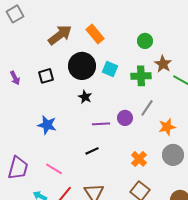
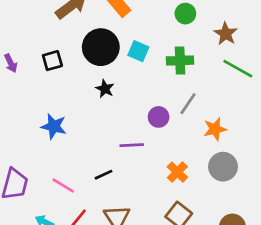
brown star: (163, 64) -> (226, 34), moved
purple line: (101, 124) -> (132, 145), moved
black line: (92, 151) -> (103, 175), moved

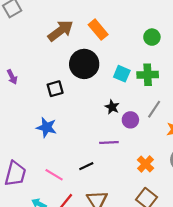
cyan square: (138, 51) -> (122, 74), moved
black square: (52, 61) -> (55, 89), moved
black star: (105, 89) -> (112, 107), moved

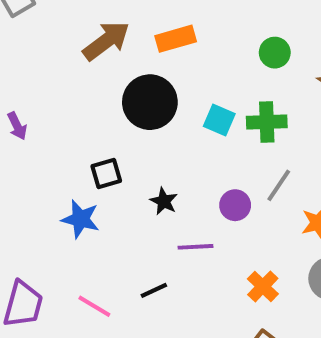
orange rectangle: (98, 30) -> (176, 39), turned -66
black square: (55, 89) -> (106, 173), moved
black star: (112, 107) -> (164, 201), moved

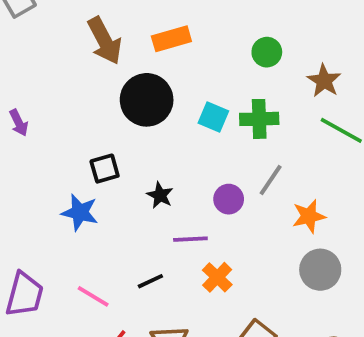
brown arrow: (106, 41) -> (105, 41), turned 99
orange cross: (263, 286) -> (217, 277), moved

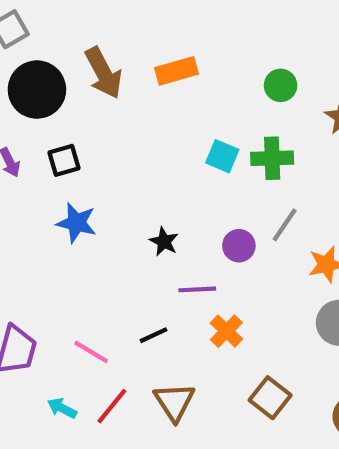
black circle: (147, 100) -> (37, 90), moved
black square: (105, 169) -> (64, 160), moved
blue star: (80, 212) -> (76, 223), moved

